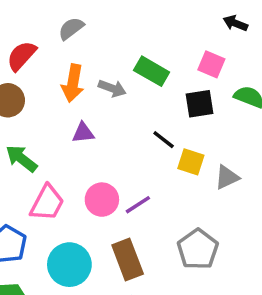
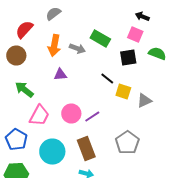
black arrow: (235, 23) -> (142, 16), moved

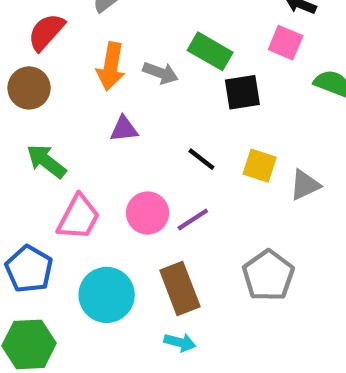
black square: (128, 58) -> (242, 92), moved
black line: (107, 78) -> (201, 159), moved

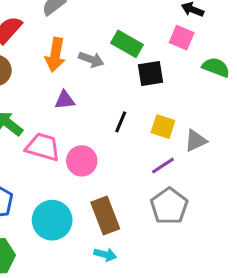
black line: (201, 159) -> (121, 122), turned 75
pink trapezoid: (79, 217) -> (43, 147), moved, turned -102
purple line: (193, 219) -> (163, 166), moved

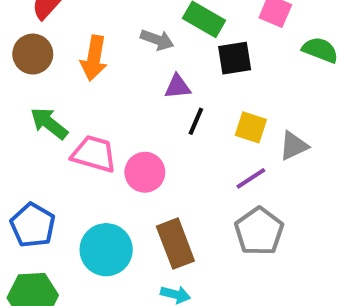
orange arrow: (55, 55) -> (94, 58), moved
purple triangle: (65, 100) -> (177, 87), moved

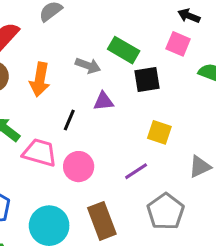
black line: (196, 121) -> (69, 120), moved
gray triangle: (294, 146) -> (200, 167), moved
purple line: (251, 178) -> (136, 171), moved

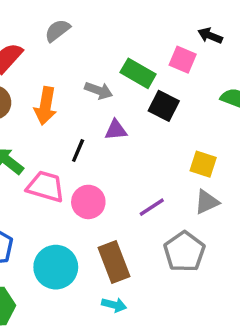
pink square: (178, 44) -> (183, 60), moved
black square: (147, 80) -> (164, 106), turned 36
yellow square: (159, 132) -> (203, 164), moved
gray triangle: (200, 167) -> (207, 202), moved

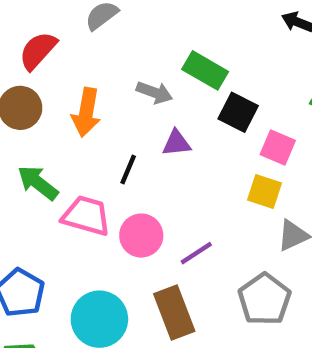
pink square: (183, 60) -> (278, 147), moved
yellow square: (203, 164) -> (264, 191), moved
purple line: (152, 207) -> (196, 253), moved

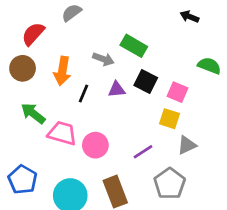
black square: (238, 112) -> (146, 82), moved
black line: (128, 169) -> (83, 93), moved
purple line: (196, 253) -> (143, 152), moved

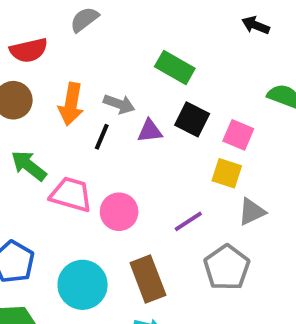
red semicircle: (33, 34) -> (29, 50), turned -145
gray arrow: (103, 59) -> (119, 104), moved

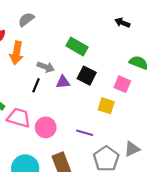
orange arrow: (71, 104) -> (17, 53), moved
pink square: (238, 135) -> (122, 84), moved
gray triangle: (252, 212) -> (132, 149), moved
purple line: (188, 221) -> (85, 133), turned 49

